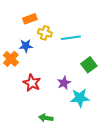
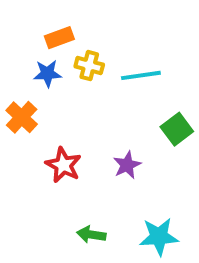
blue star: (26, 46) -> (47, 73), moved
cyan star: (80, 98) -> (159, 237), moved

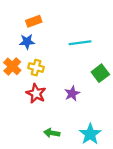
yellow cross: (89, 66) -> (36, 68), moved
cyan star: (159, 237) -> (90, 134), turned -30

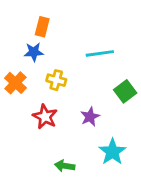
orange rectangle: (34, 21) -> (42, 27), turned -56
yellow cross: (36, 68) -> (56, 80), moved
cyan star: (90, 134) -> (112, 152), moved

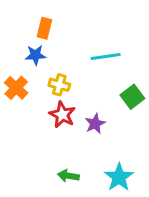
red star: (45, 117) -> (62, 115), moved
cyan star: (112, 152) -> (119, 177), moved

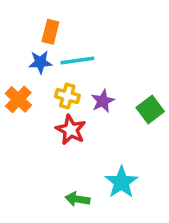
cyan line: (106, 57) -> (77, 61), moved
purple star: (95, 124) -> (103, 101), moved
cyan star: (119, 177) -> (121, 182), moved

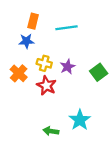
cyan line: (77, 61) -> (66, 28), moved
orange cross: (18, 99) -> (19, 73), moved

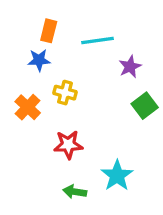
purple star: (68, 67) -> (130, 67), moved
red star: (46, 86) -> (68, 145), moved, turned -30

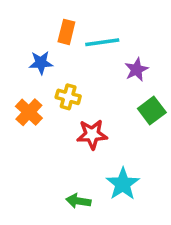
orange rectangle: (49, 31) -> (66, 32), moved
red star: (68, 145) -> (92, 134), moved

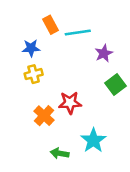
orange rectangle: (66, 32) -> (50, 25), turned -42
yellow cross: (68, 97) -> (34, 74), moved, turned -30
orange cross: (29, 112) -> (44, 116), moved

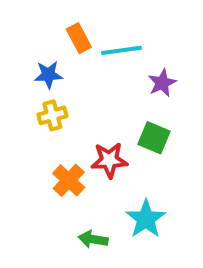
green square: (115, 84) -> (154, 138), moved, turned -30

